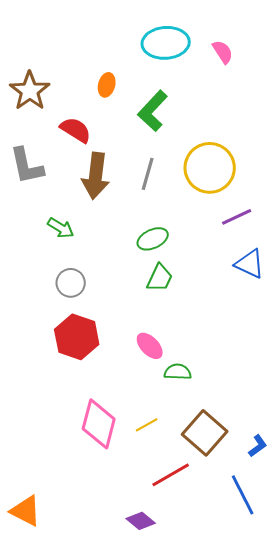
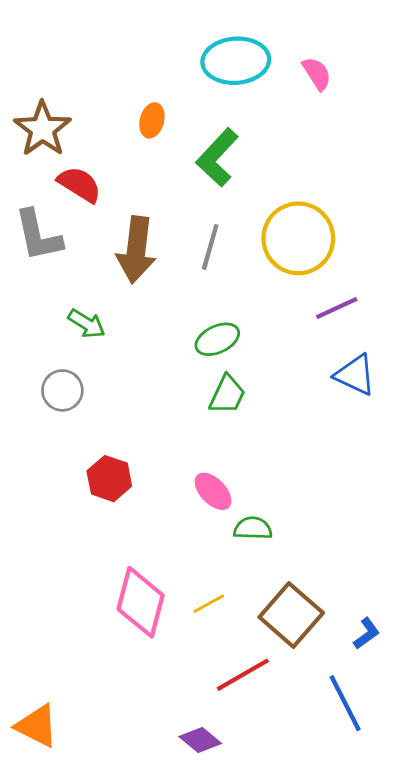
red semicircle: (76, 130) -> (79, 184), moved
gray circle: (71, 283) -> (62, 390), moved
red hexagon: (77, 337) -> (109, 479), size x0.7

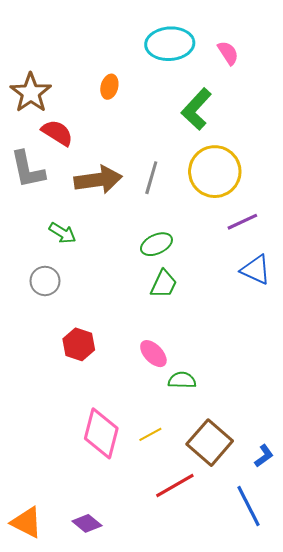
green L-shape: (217, 157) -> (196, 109), moved
brown arrow: (136, 250) -> (98, 180), turned -105
purple diamond: (200, 740) -> (87, 523), moved

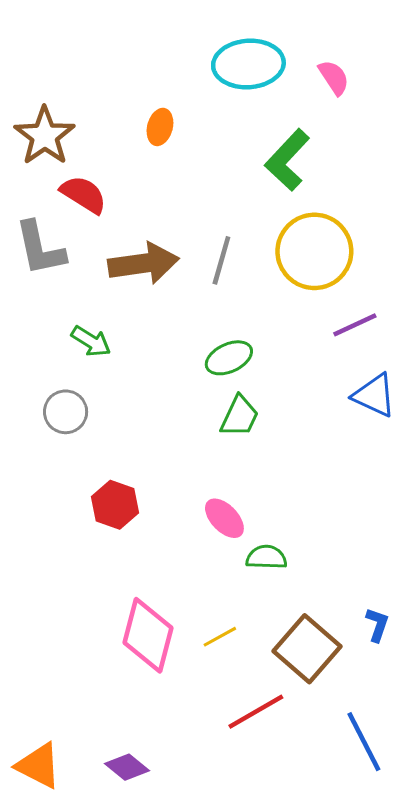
blue L-shape: (264, 456) -> (377, 625), moved, turned -35

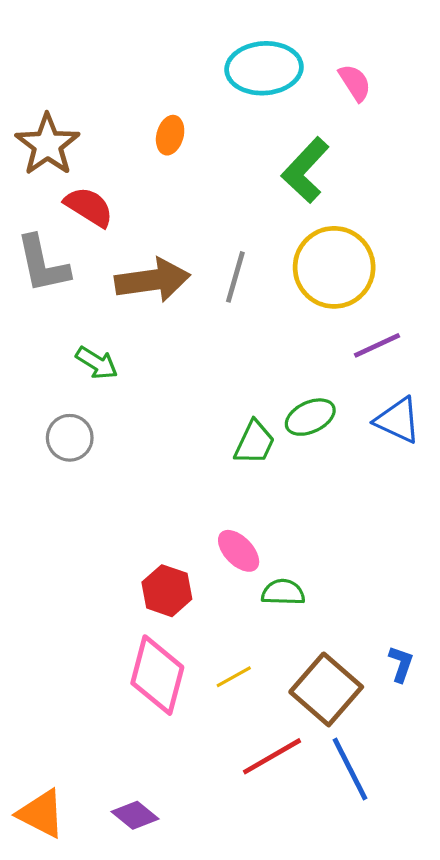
green ellipse: (229, 358) -> (310, 417), moved
red hexagon: (115, 505) -> (167, 591), moved
blue line: (364, 742) -> (350, 769), moved

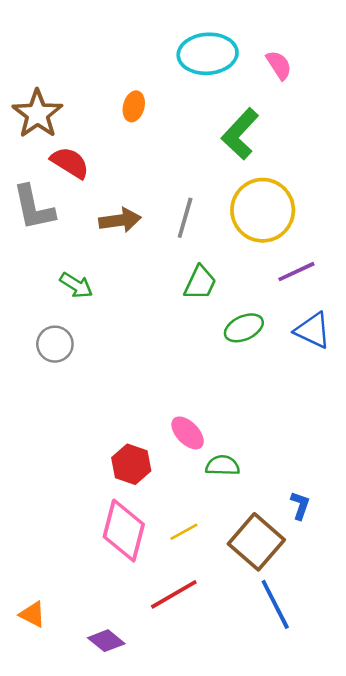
brown arrow: (153, 280) -> (120, 220), size x0.7
green trapezoid: (254, 443) -> (200, 283), moved
blue L-shape: (401, 664) -> (300, 506), moved
red line: (272, 756) -> (174, 594), moved
orange triangle: (41, 814) -> (32, 614), moved, size x0.7

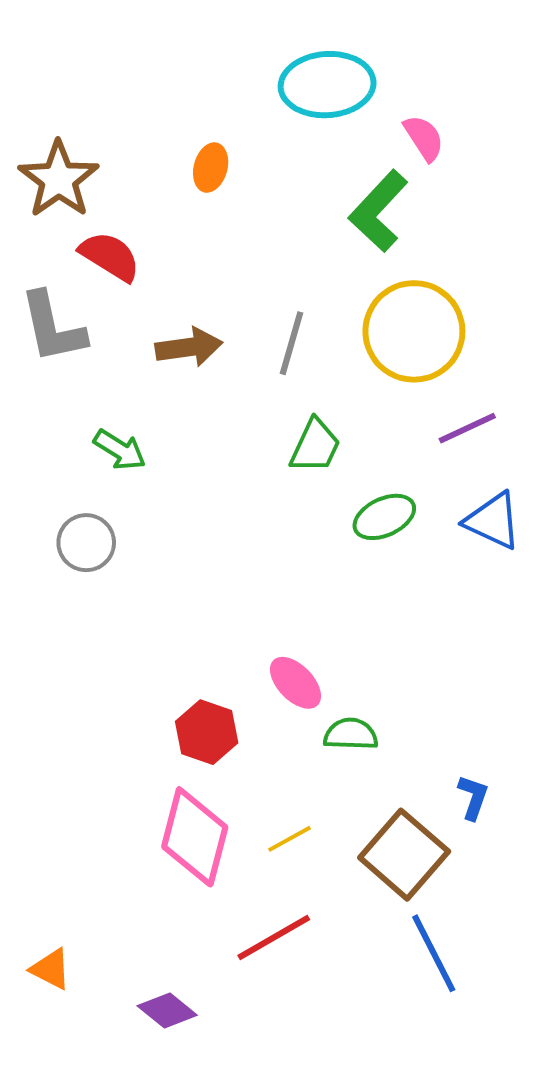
pink semicircle: (279, 65) -> (424, 138), moved

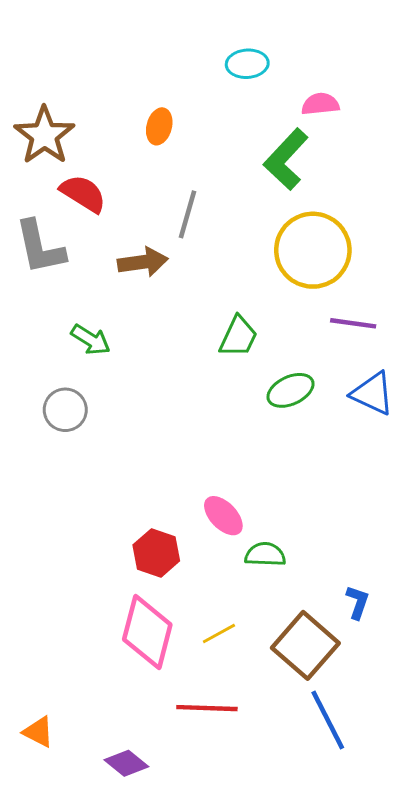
cyan ellipse: (327, 85) -> (247, 64), size x0.6
pink semicircle: (424, 138) -> (320, 104), turned -63
gray line: (292, 343) -> (188, 214), moved
purple line: (467, 428) -> (353, 323), turned 33
red line: (274, 937) -> (207, 708), turned 32

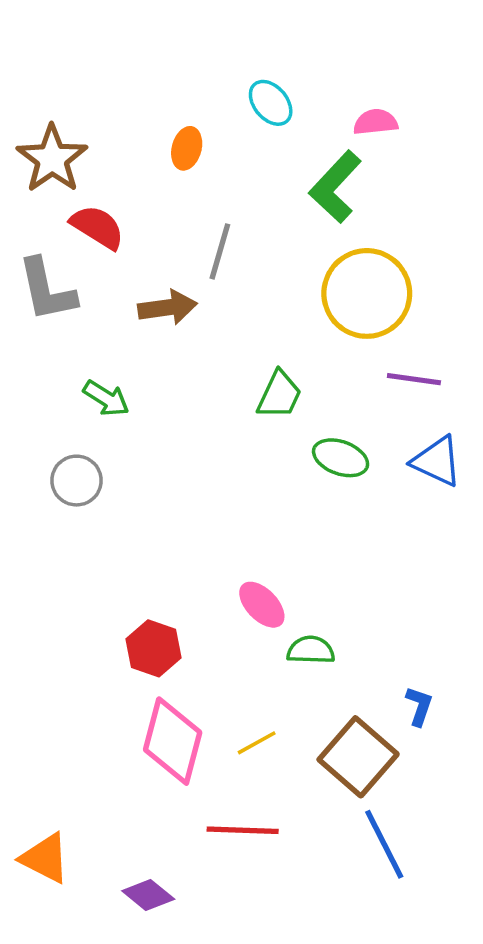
cyan ellipse: (247, 64) -> (271, 103), moved, turned 54
green ellipse: (290, 390) -> (341, 458), turned 45
red hexagon: (156, 553) -> (153, 648), moved
orange triangle: (38, 732) -> (45, 858), size x1.4

